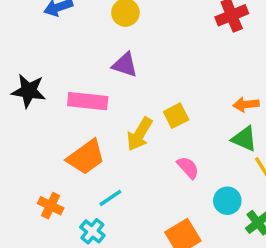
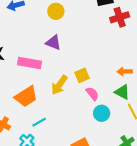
pink semicircle: (188, 168) -> (92, 94), moved
cyan circle: (227, 201) -> (102, 113), moved

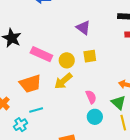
yellow circle: (56, 11) -> (67, 60), moved
purple triangle: (53, 43) -> (83, 28), moved
yellow square: (82, 75) -> (90, 56), moved

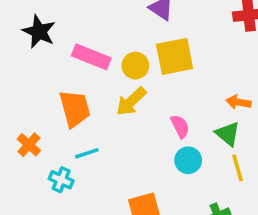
yellow square: (90, 56) -> (175, 56), size x1.6
orange trapezoid: (30, 84) -> (75, 109), turned -85
cyan cross: (21, 125) -> (61, 180), turned -32

